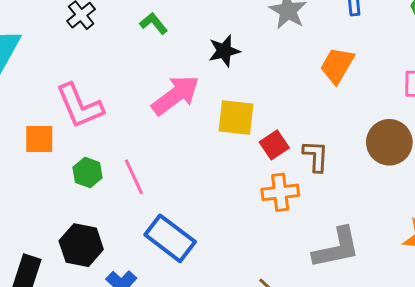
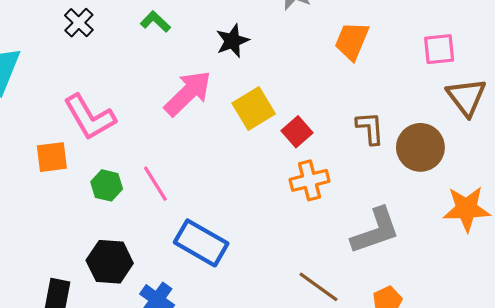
yellow square: (236, 118) -> (254, 108), turned -30
brown circle: (389, 142) -> (420, 147), moved
brown L-shape: (316, 156) -> (370, 128), moved

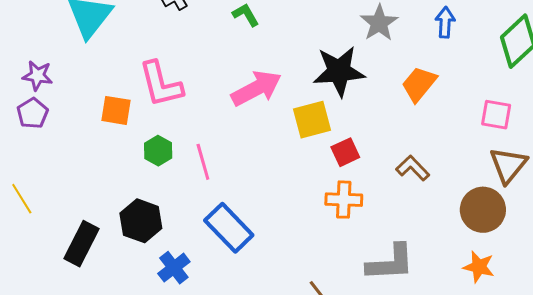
black star: (232, 41) -> (339, 71), moved, size x1.6
brown L-shape: (370, 128) -> (413, 168), turned -56
brown circle: (420, 147) -> (483, 210), moved
orange star: (466, 209) -> (479, 267), size x0.7

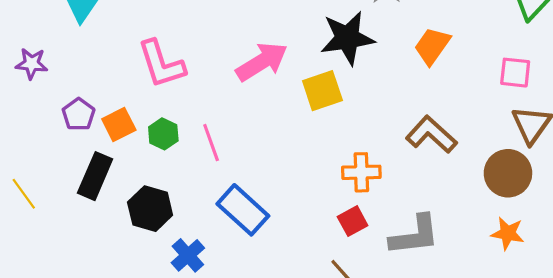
orange square: (116, 110) -> (119, 124), moved, turned -32
purple pentagon: (32, 113) -> (79, 114), moved
red square: (345, 152) -> (353, 221), moved
brown L-shape: (413, 168) -> (431, 134), size x1.4
black rectangle: (81, 244) -> (95, 176), moved

